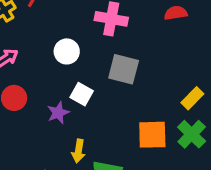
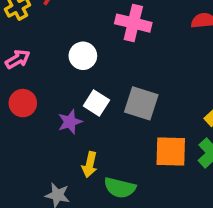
gray square: (124, 69) -> (141, 103), moved

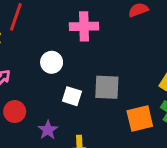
purple star: (70, 122) -> (48, 130), moved

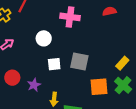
white square: (72, 96) -> (54, 64), turned -32
red circle: (15, 112) -> (12, 78), moved

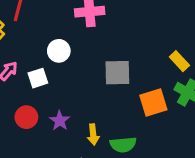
yellow rectangle: (122, 63) -> (179, 61), turned -72
white square: (54, 64) -> (38, 78), moved

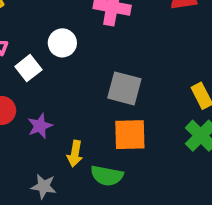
white square: (38, 78) -> (28, 68), turned -36
orange square: (153, 102) -> (130, 135), moved

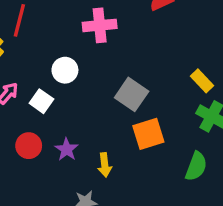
gray square: (124, 88) -> (132, 94), turned 36
green semicircle: (107, 176) -> (196, 166), moved, turned -64

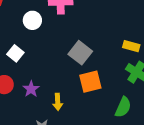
white circle: (65, 70) -> (32, 20), moved
yellow rectangle: (202, 81) -> (131, 46), turned -35

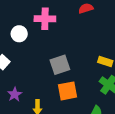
gray square: (80, 53) -> (60, 65), turned 30

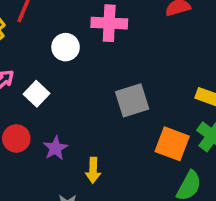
orange square: (67, 91) -> (172, 144), moved, turned 30

